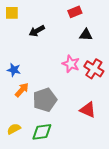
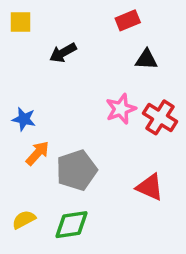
pink star: (71, 64) -> (121, 109), turned 30

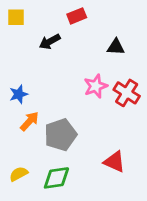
red rectangle: (128, 20) -> (77, 16), moved
blue star: (24, 119) -> (19, 94), turned -30
red triangle: (150, 187) -> (114, 162), moved

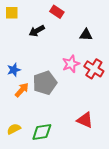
red rectangle: (77, 16) -> (57, 12), turned 56
gray pentagon: (60, 135) -> (45, 83), moved

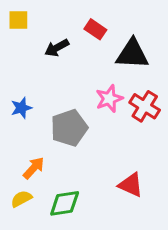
red rectangle: (57, 12) -> (95, 29), moved
black triangle: (86, 35) -> (132, 54), size x1.6
orange arrow: (22, 90) -> (34, 168), moved

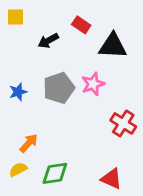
red cross: (145, 106) -> (123, 123), moved
gray pentagon: (69, 128) -> (59, 88), moved
red triangle: (131, 185) -> (111, 179), moved

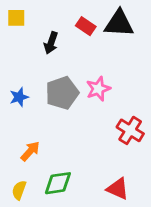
black arrow: (48, 41) -> (51, 43), turned -42
black triangle: (113, 46) -> (119, 23), moved
yellow semicircle: (18, 169) -> (19, 190), moved, turned -42

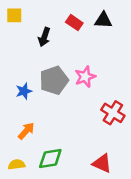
black triangle: (119, 23) -> (103, 20), size x0.7
blue star: (19, 97) -> (24, 91), moved
yellow semicircle: (19, 190) -> (17, 165), turned 63

